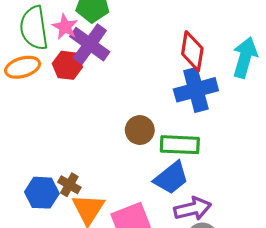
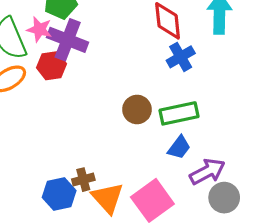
blue cross: (196, 90) -> (181, 57), size x0.7
blue trapezoid: (171, 178) -> (179, 147), size x0.7
brown cross: (69, 185) -> (83, 180), turned -30

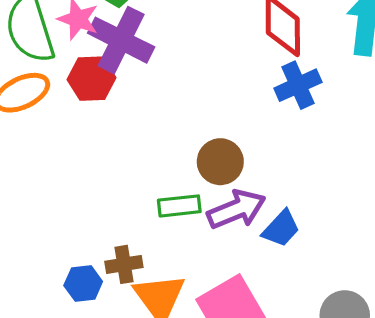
green rectangle: (179, 113) -> (179, 206), moved, size x0.7
purple arrow: (207, 172) -> (236, 209), moved
blue hexagon: (59, 194) -> (83, 284), size x0.7

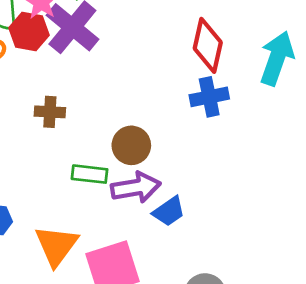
red hexagon: (91, 79) -> (29, 31), moved
brown cross: (124, 264) -> (50, 112), moved

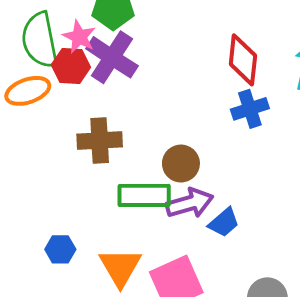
brown cross: (50, 112) -> (100, 140), size x1.5
green rectangle: (90, 174) -> (144, 195), size x1.5

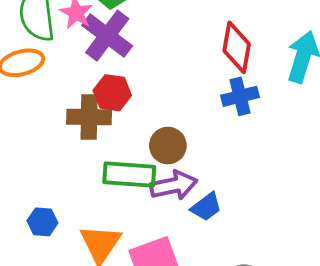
red hexagon: (71, 66) -> (112, 93), moved

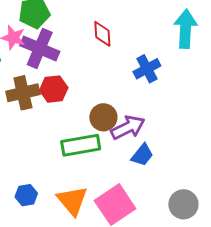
red diamond: (237, 47) -> (102, 34), moved, size x0.7
brown cross: (89, 117) -> (23, 93), moved
purple arrow: (174, 185) -> (128, 127), moved

